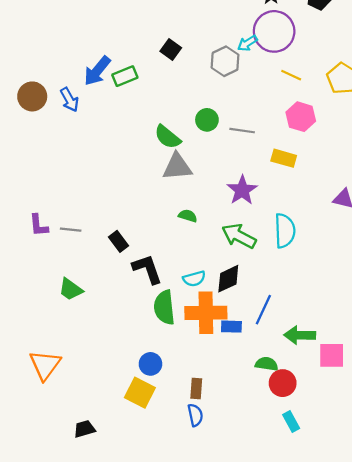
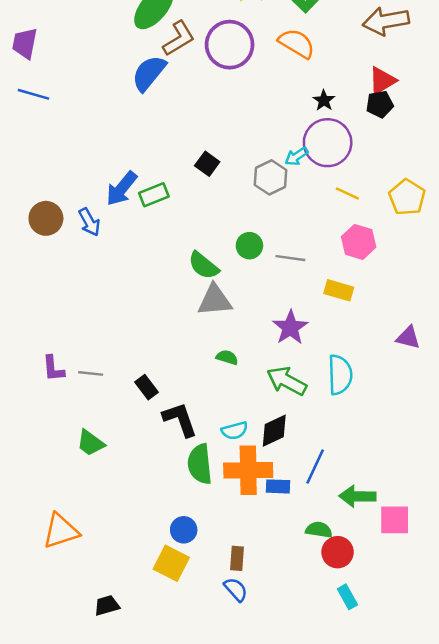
orange triangle: (45, 365) -> (61, 531), turned 36
blue semicircle: (195, 415) -> (236, 589), turned -30

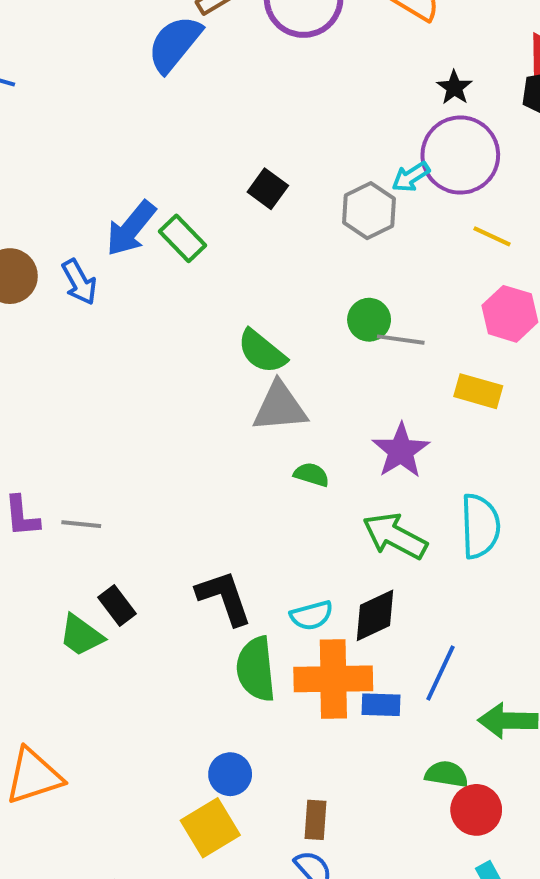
green rectangle: (154, 195) -> (182, 238), turned 68
green circle: (249, 246) -> (369, 320), moved
green semicircle: (227, 357) -> (311, 475), moved
black rectangle: (146, 387) -> (117, 606), moved
yellow square: (171, 563) -> (210, 828), turned 32

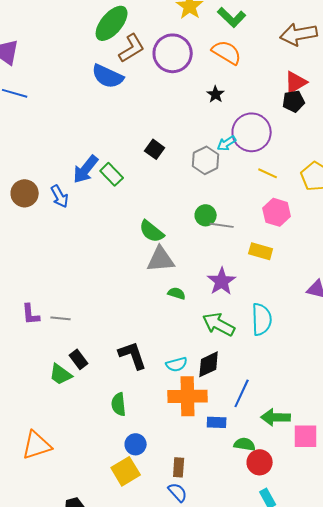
blue semicircle: (175, 44) -> (108, 76), turned -104
black star: (454, 88) -> (216, 94), moved
green semicircle: (256, 669) -> (119, 404), moved, size x0.7
blue rectangle: (381, 705) -> (217, 422), moved

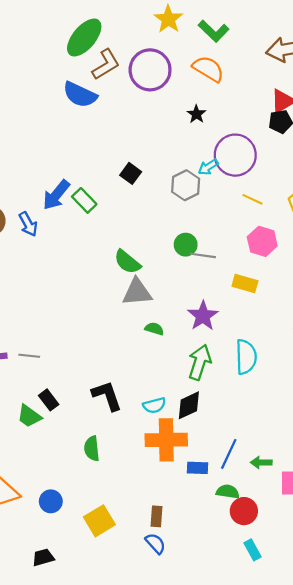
green arrow: (219, 324) -> (200, 362), turned 80
blue line: (242, 393) -> (229, 454), moved
green arrow: (276, 417) -> (261, 463), size x0.7
blue circle: (136, 444) -> (51, 501), moved

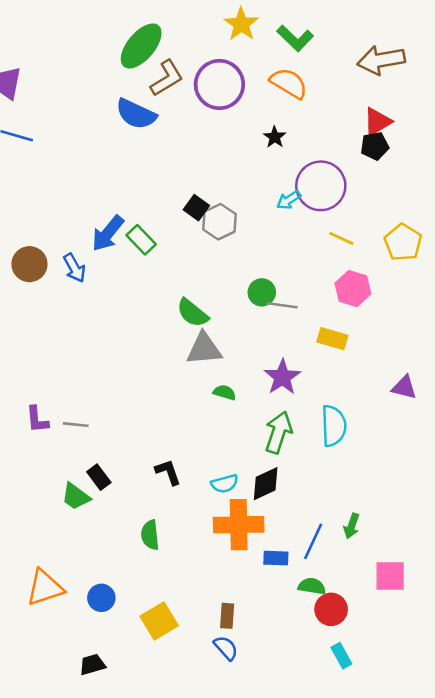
gray hexagon: (186, 185) -> (219, 222), moved
black L-shape: (107, 396) -> (168, 472), size x0.7
green arrow: (261, 463) -> (352, 526), moved, turned -72

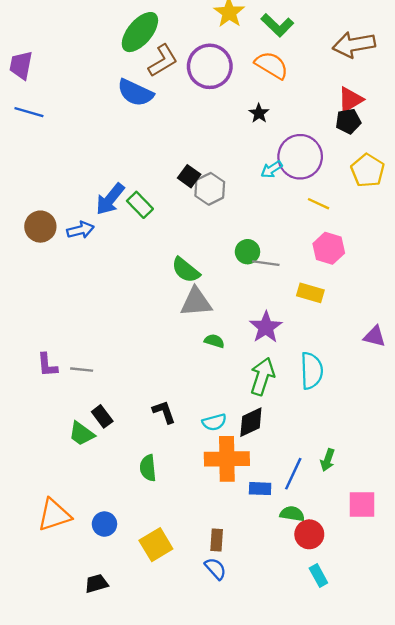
yellow pentagon: (403, 242) -> (368, 170), moved
blue arrow: (74, 268) -> (80, 230), turned -75

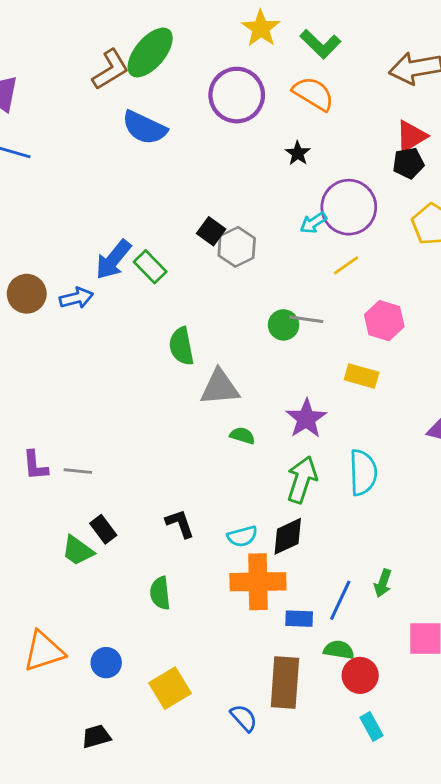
brown L-shape: (163, 61) -> (110, 70), moved
yellow line: (318, 204) -> (346, 265), moved, turned -60
gray line: (266, 263) -> (306, 319), moved
green semicircle: (186, 270) -> (181, 346), moved, turned 40
brown rectangle: (217, 540) -> (285, 682), moved, size x1.8

